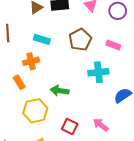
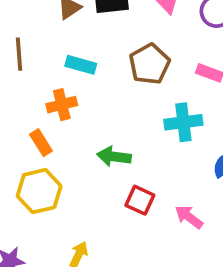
yellow hexagon: (35, 111) -> (39, 191), moved
red square: (70, 127) -> (140, 200), moved

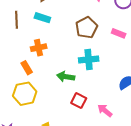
cyan rectangle: (81, 65) -> (42, 18), moved
cyan cross: (183, 122) -> (89, 59), moved

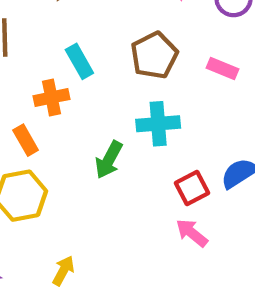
cyan rectangle: (42, 18) -> (79, 61), moved, turned 42
green arrow: (66, 77) -> (109, 160), turned -72
red square: (79, 101) -> (192, 188), moved, turned 35

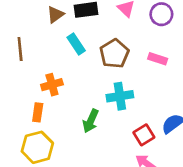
cyan rectangle: (79, 61) -> (76, 44), moved
orange rectangle: (26, 140) -> (38, 112), turned 42

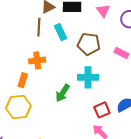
brown line: (20, 49) -> (39, 27), moved
brown pentagon: (114, 54) -> (89, 44), turned 30

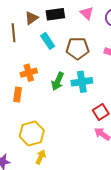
brown line: (39, 27) -> (13, 33), moved
green arrow: (63, 93) -> (58, 81), moved
yellow hexagon: (18, 107) -> (32, 133), moved

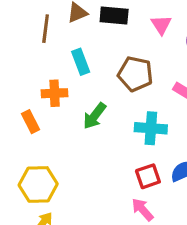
cyan rectangle: (48, 41) -> (81, 62), moved
cyan cross: (82, 82) -> (151, 128), moved
orange rectangle: (18, 94) -> (30, 122), turned -48

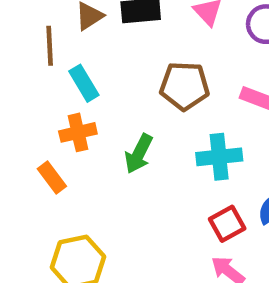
cyan rectangle: (81, 62) -> (84, 83), moved

